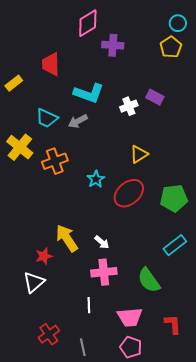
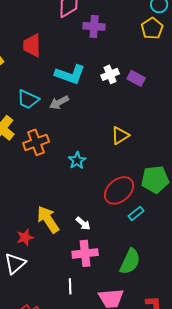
white cross: (129, 106) -> (110, 74), moved
red ellipse: (129, 193) -> (119, 190), moved
cyan rectangle: (175, 245) -> (136, 213), moved, size x0.7
green semicircle: (149, 280) -> (130, 261), turned -120

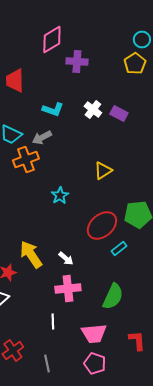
cyan L-shape: (70, 74) -> (53, 110), size x0.7
white cross: (110, 74) -> (93, 110), turned -30
orange cross: (36, 142) -> (26, 160), moved

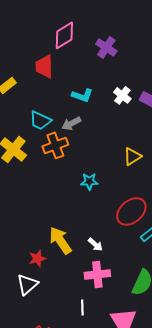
pink diamond: (52, 40) -> (64, 35), moved
purple cross: (77, 62) -> (106, 47), turned 30
cyan star: (60, 196) -> (89, 181), turned 30

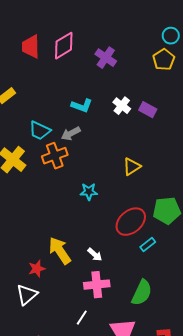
red trapezoid: (44, 66) -> (31, 47), moved
white line: (82, 307) -> (82, 318), turned 35

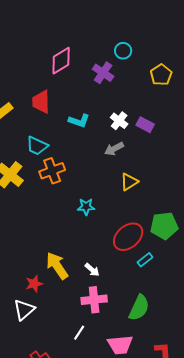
cyan circle: (171, 36) -> (123, 51), moved
red trapezoid: (31, 47) -> (41, 102), moved
gray arrow: (71, 134) -> (114, 149), moved

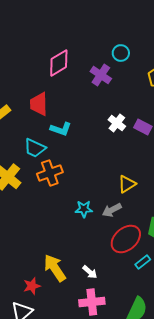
cyan L-shape: (79, 121) -> (61, 129), moved
gray arrow: (114, 149) -> (112, 210), moved

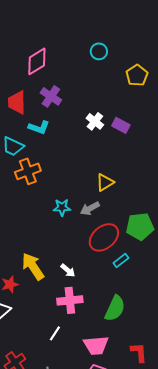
purple cross: (101, 75) -> (51, 96), moved

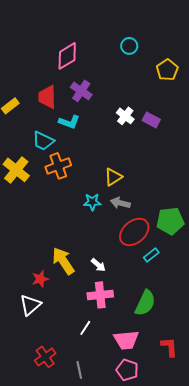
yellow triangle: (105, 182) -> (113, 177), moved
gray arrow: (90, 208) -> (120, 203), turned 42

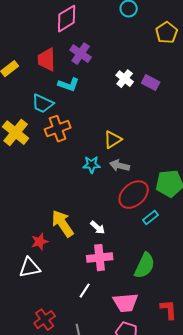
white triangle: (30, 305) -> (30, 268), turned 30

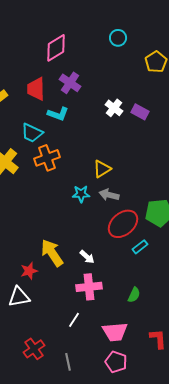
green semicircle: (145, 266) -> (134, 295), size x0.6

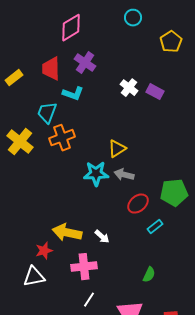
cyan trapezoid: (32, 133) -> (47, 113), turned 85
cyan star: (81, 194) -> (96, 174), size x1.4
red ellipse: (123, 224) -> (138, 204), size x0.7
yellow arrow: (52, 253) -> (67, 233), turned -44
pink cross: (89, 287) -> (84, 267), moved

